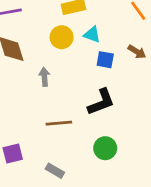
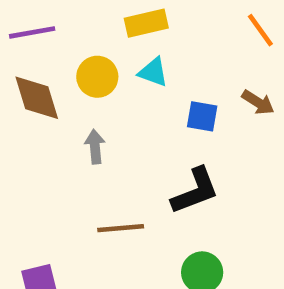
cyan triangle: (92, 35) -> (153, 72), moved
yellow circle: (62, 37) -> (97, 77), moved

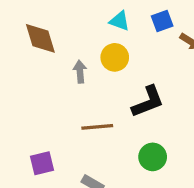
yellow circle: (97, 77) -> (115, 57), moved
blue square: (202, 116) -> (162, 21), moved, turned -30

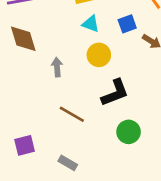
yellow circle: (115, 57) -> (99, 55), moved
brown line: (97, 127) -> (72, 114), turned 35
green circle: (153, 157) -> (129, 132), moved

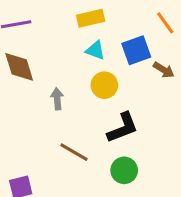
blue square: (127, 24) -> (136, 50), size x1.4
green circle: (129, 132) -> (124, 170), moved

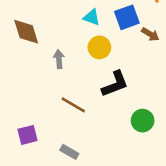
green circle: (124, 170) -> (143, 121), moved

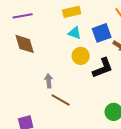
gray arrow: (59, 59) -> (49, 81), moved
black L-shape: (115, 84) -> (103, 68), moved

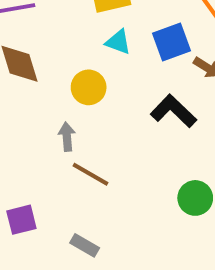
yellow circle: (81, 56) -> (89, 87), moved
black L-shape: (103, 68) -> (173, 111), turned -115

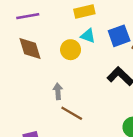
yellow circle: (89, 87) -> (71, 50), moved

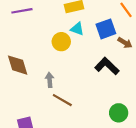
brown diamond: (30, 48) -> (18, 65), moved

